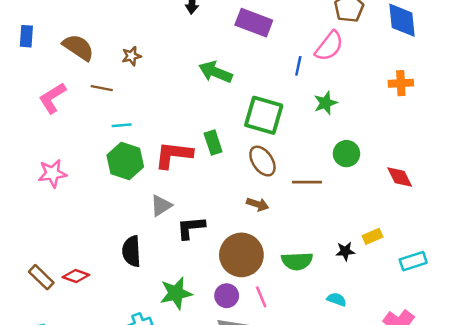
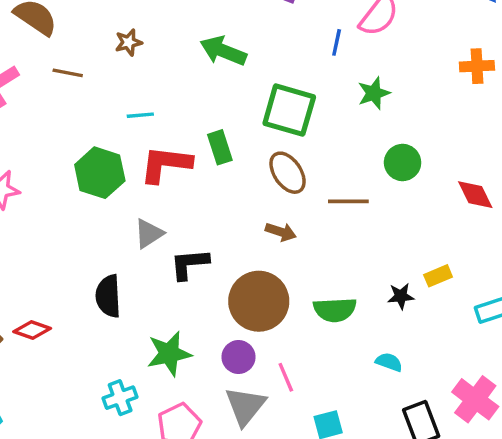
brown star: (131, 56) -> (129, 42), moved
cyan line: (122, 125) -> (140, 115), moved
pink line: (261, 297) -> (286, 377), moved

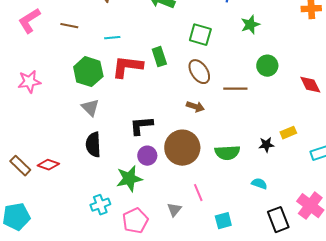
brown line: (68, 73) -> (69, 26), moved
green square: (289, 110) -> (200, 35), size x0.7
gray triangle: (149, 234) -> (90, 108), moved, turned -42
purple circle: (238, 357) -> (147, 156), moved
gray triangle: (245, 406) -> (174, 210), size x0.6

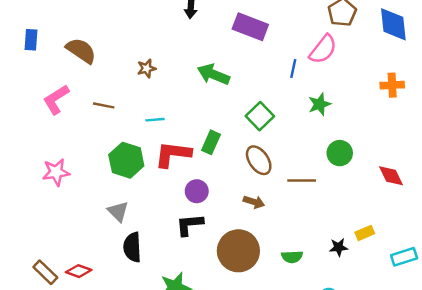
green square: (200, 35) -> (260, 116), turned 30
green rectangle: (159, 57) -> (211, 142), turned 42
gray triangle: (90, 108) -> (118, 211), moved
green semicircle: (227, 153) -> (292, 257), size x0.7
purple circle: (147, 156) -> (197, 191), moved

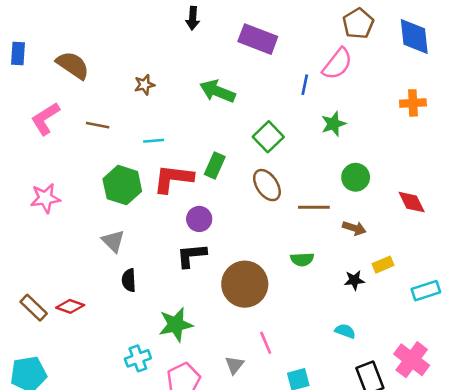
brown arrow: (254, 202) -> (354, 228), moved
black semicircle: (132, 247) -> (129, 280), size x0.7
green semicircle: (292, 257) -> (302, 259), moved

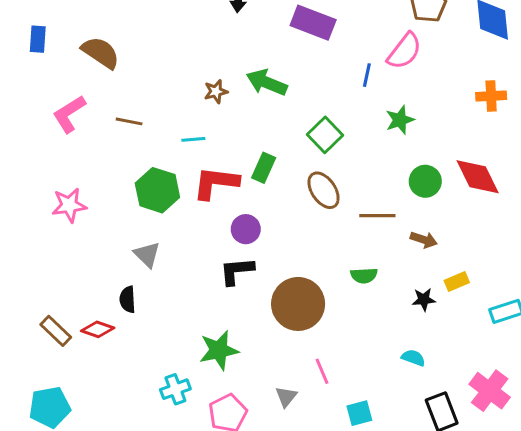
brown star: (144, 85) -> (216, 91), moved
red diamond: (412, 202) -> (478, 177), moved, size x1.4
black semicircle: (129, 280) -> (128, 299), moved

